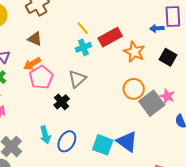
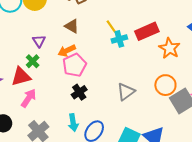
yellow line: (83, 28) -> (111, 27), moved
gray triangle: (77, 79) -> (126, 92), moved
black cross: (62, 102) -> (79, 92), moved

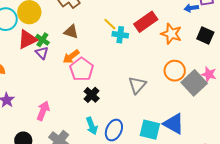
cyan cross: (119, 39) -> (120, 35), turned 35
green cross: (33, 61) -> (42, 40), moved
red triangle: (21, 77) -> (27, 39), moved

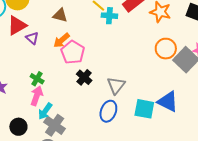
green cross: (42, 40) -> (37, 79), moved
gray triangle: (137, 85) -> (116, 85), moved
cyan arrow: (92, 126) -> (45, 111), moved, turned 60

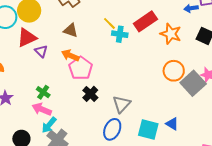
orange arrow: (62, 40) -> (70, 55), turned 60
pink arrow: (37, 96) -> (42, 109), turned -90
blue triangle: (168, 102) -> (172, 124), size x0.6

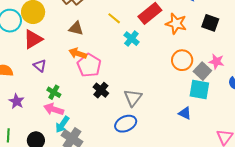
cyan cross: (120, 34) -> (131, 39), moved, turned 35
purple triangle: (41, 51) -> (40, 66), moved
gray square: (193, 83) -> (202, 71), size x0.7
blue ellipse: (112, 129) -> (126, 124), turned 45
cyan square: (148, 129) -> (199, 89), moved

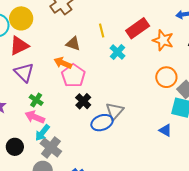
yellow line: (114, 18) -> (102, 31), turned 32
brown triangle: (76, 28) -> (73, 44), moved
purple triangle: (40, 66) -> (24, 72), size x1.5
blue ellipse: (126, 124) -> (102, 123), moved

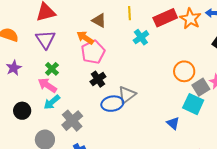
orange star: (163, 40) -> (190, 19), moved
gray cross: (51, 147) -> (72, 121), moved

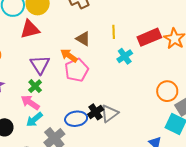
purple triangle: (45, 39) -> (40, 65), moved
black cross: (98, 79) -> (96, 112), moved
blue ellipse: (112, 104) -> (76, 119), moved

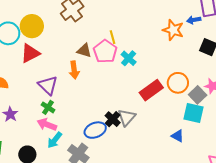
red rectangle: (149, 37) -> (151, 90), moved
orange arrow: (69, 56) -> (74, 70), turned -120
pink pentagon: (77, 70) -> (105, 51), moved

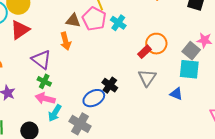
orange circle: (178, 83) -> (156, 44), moved
red rectangle: (151, 90) -> (145, 52), size x0.6
gray triangle: (127, 117) -> (147, 78), moved

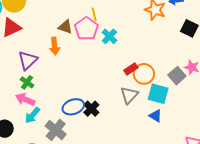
orange circle: (156, 44) -> (144, 74), moved
purple triangle: (41, 60) -> (28, 60), turned 30
cyan square: (189, 69) -> (158, 94), moved
black cross: (110, 85) -> (91, 109), moved

